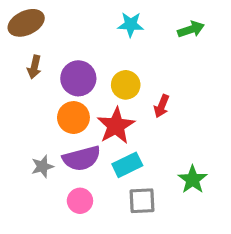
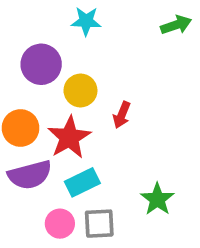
green arrow: (191, 29) -> (176, 25), moved
purple circle: (78, 78) -> (41, 64), moved
pink circle: (80, 201) -> (60, 224), moved

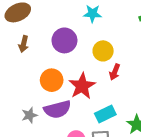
yellow circle: (80, 91) -> (103, 51), moved
cyan rectangle: (82, 182) -> (105, 114), moved

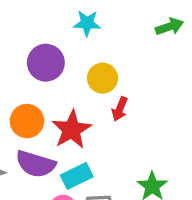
purple semicircle: (57, 109) -> (36, 164), turned 32
cyan rectangle: (105, 114) -> (77, 176), moved

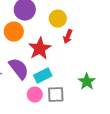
orange circle: (27, 121) -> (14, 32), moved
purple semicircle: (36, 164) -> (19, 69), turned -145

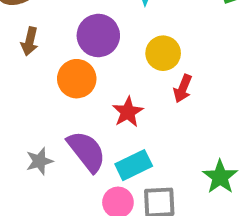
red star: (40, 49) -> (128, 112), size x0.7

